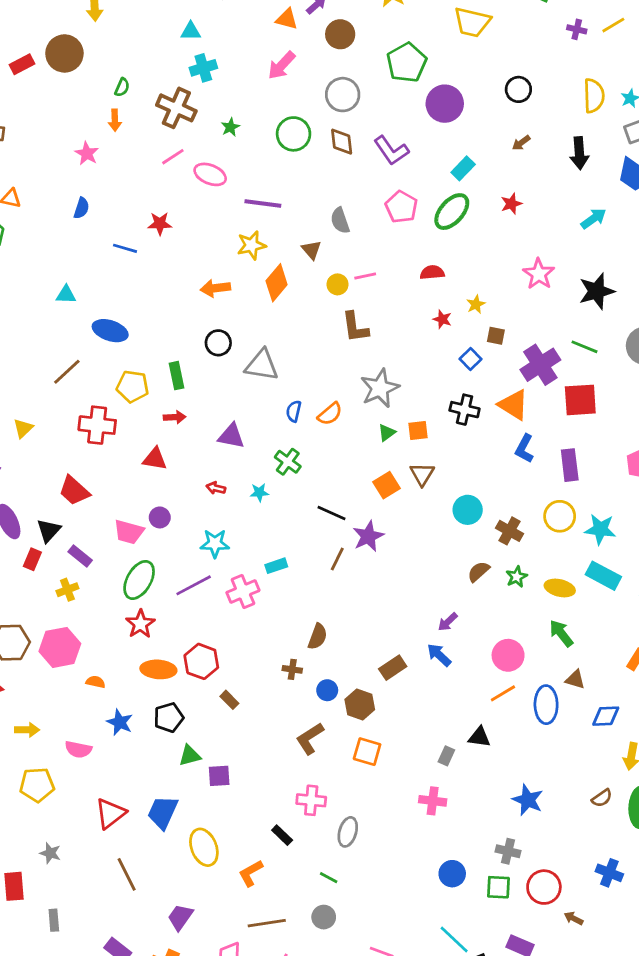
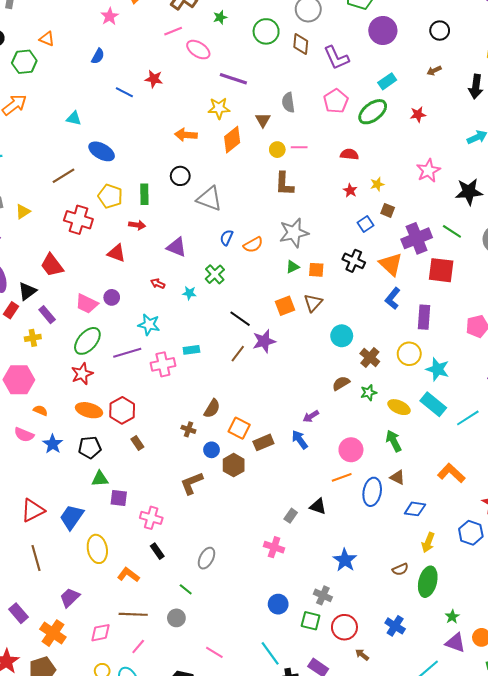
pink semicircle: (78, 749) -> (24, 435), moved
orange square: (367, 752) -> (239, 428), moved
pink cross: (311, 800) -> (151, 518), moved
orange L-shape: (251, 873) -> (128, 575), turned 55

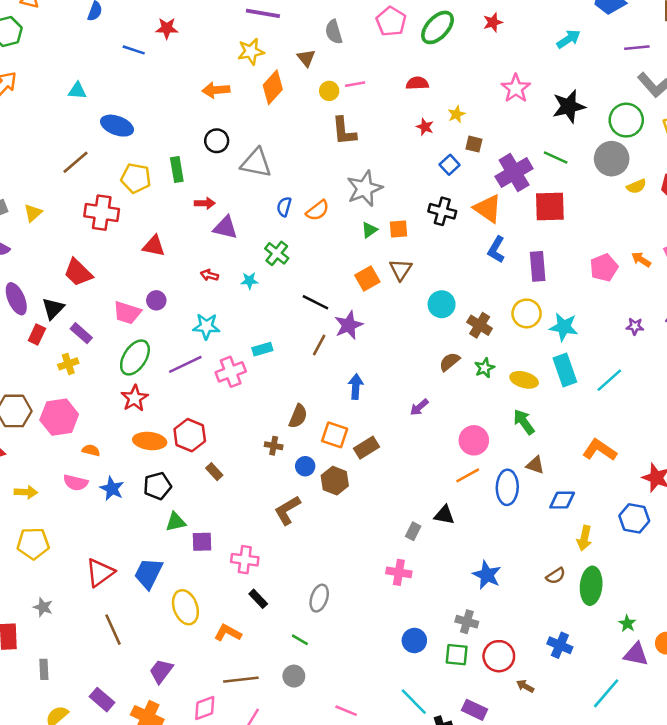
red arrow: (137, 225) -> (205, 203), moved
cyan rectangle: (433, 404) -> (565, 370), turned 40
blue arrow: (300, 440) -> (356, 387), moved, turned 48

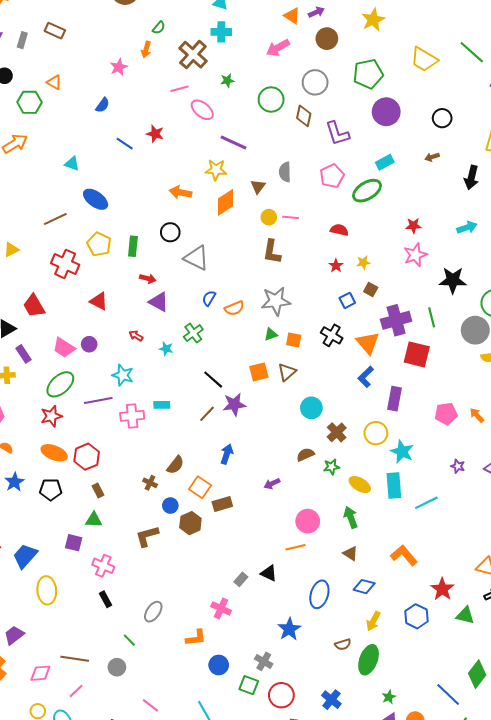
red star: (493, 22) -> (413, 226), moved
green line: (556, 158) -> (432, 317), turned 36
blue ellipse: (507, 487) -> (319, 594), moved
green triangle: (176, 522) -> (94, 520), moved
orange L-shape: (228, 633) -> (196, 638), moved, turned 130

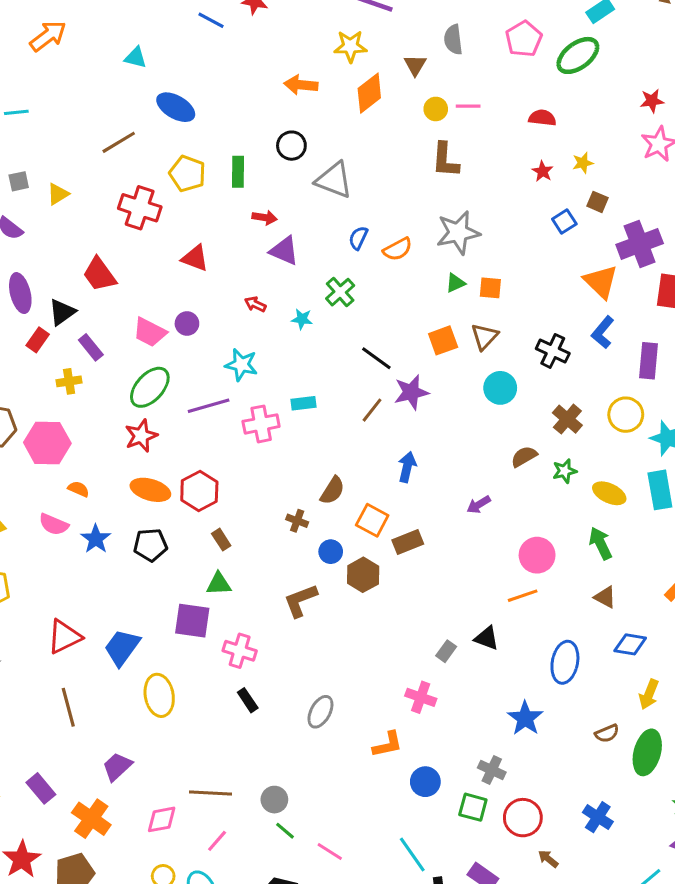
black cross: (332, 335) -> (553, 351), moved
cyan circle: (311, 408) -> (500, 388), moved
purple square: (74, 543) -> (192, 621), size x1.4
green line: (129, 640) -> (285, 831), moved

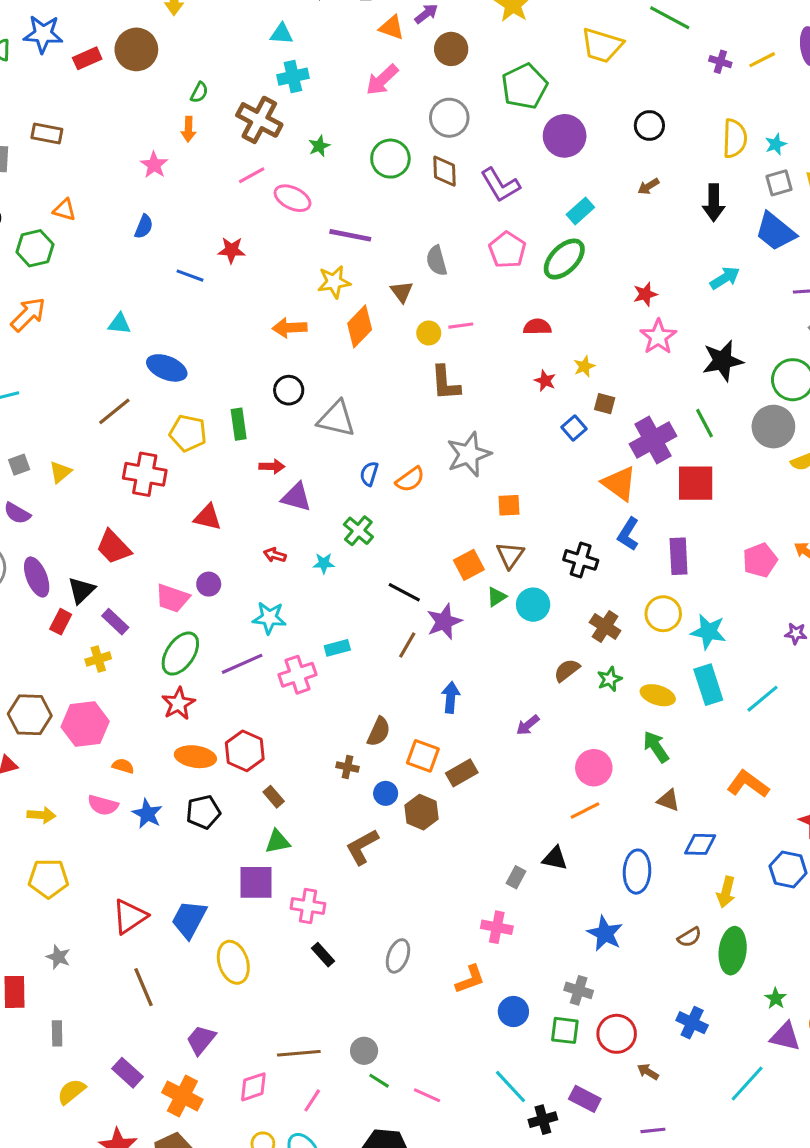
green triangle: (455, 283) -> (497, 597), moved

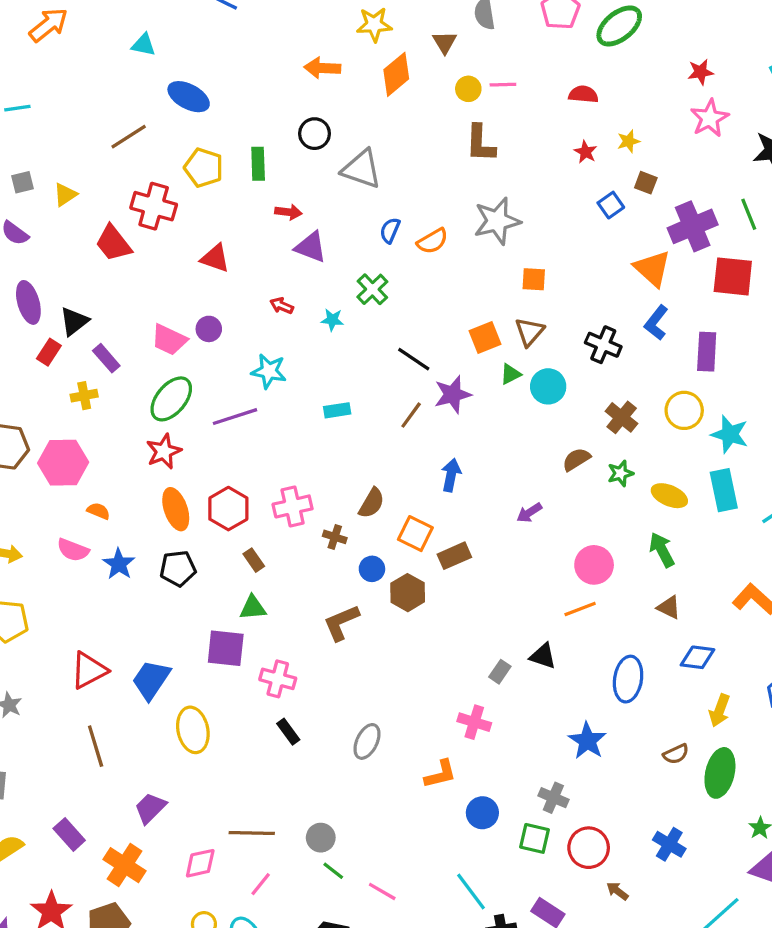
red trapezoid: (114, 547) -> (113, 243), moved
pink cross: (297, 675) -> (293, 506), moved
orange ellipse: (195, 757) -> (176, 509), turned 57

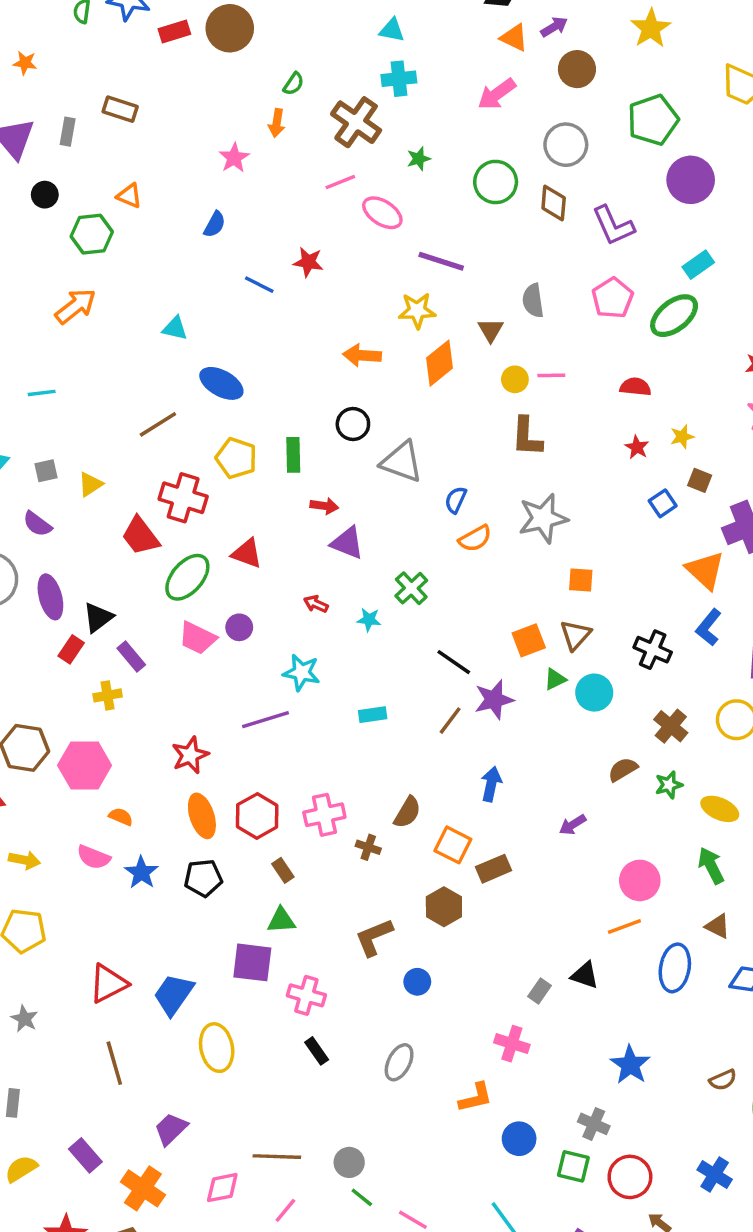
blue semicircle: (390, 230) -> (456, 500), moved
green ellipse: (171, 399) -> (187, 577), moved
blue circle: (372, 569) -> (417, 982), moved
blue ellipse: (628, 679) -> (675, 968), moved

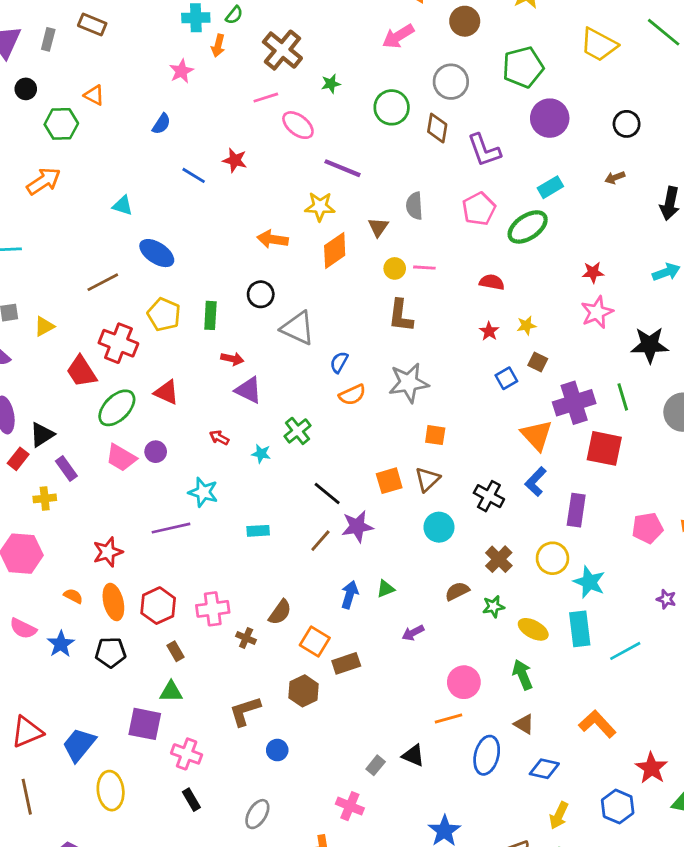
cyan cross: (399, 79) -> (196, 18), moved
green triangle: (555, 679) -> (386, 589), moved
orange semicircle: (121, 817) -> (73, 596), moved

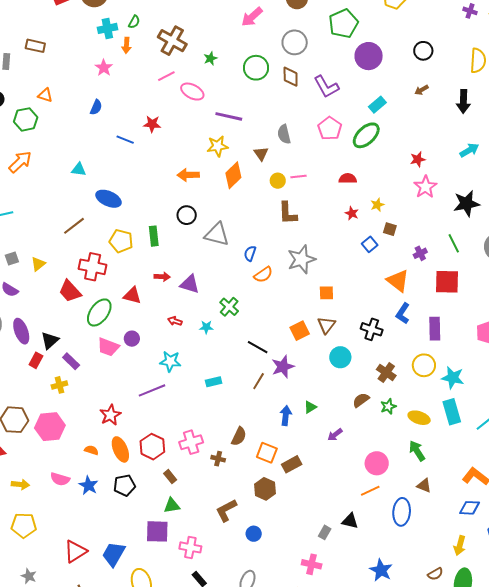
red arrow: (232, 359) -> (162, 277), moved
purple cross: (574, 403) -> (420, 253), size x0.5
blue diamond: (544, 769) -> (469, 508), moved

